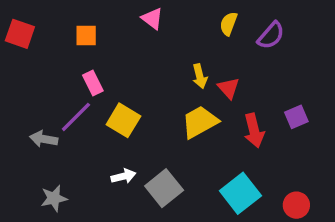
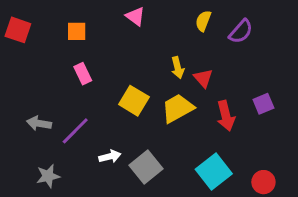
purple line: (76, 117) -> (75, 131), moved
yellow square: (123, 120) -> (134, 101), moved

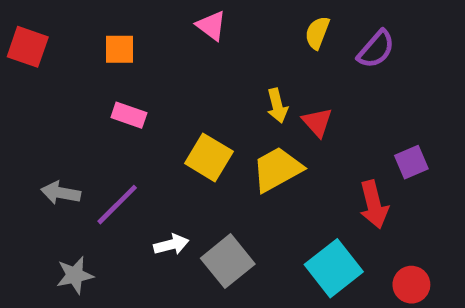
pink rectangle: (83, 74) -> (129, 115), turned -45
red arrow: (226, 116) -> (374, 205), moved

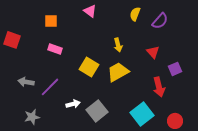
red square: (28, 47) -> (12, 40), moved
red triangle: (317, 122) -> (153, 52), moved

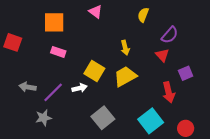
orange square: (51, 21) -> (54, 22), size x1.5
purple semicircle: (160, 21) -> (170, 35), moved
white arrow: (73, 104) -> (80, 88), moved
gray star: (32, 117) -> (43, 118), moved

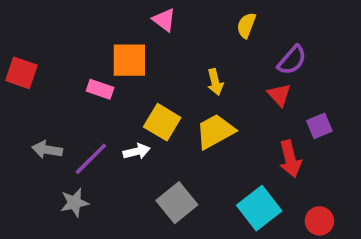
orange square: (54, 22) -> (129, 60), moved

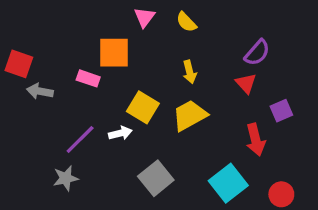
pink triangle: (164, 20) -> (145, 17), turned 30
yellow semicircle: (246, 25) -> (186, 22), moved, turned -65
gray arrow: (47, 150) -> (40, 91), moved

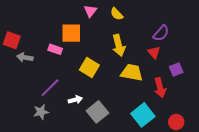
yellow arrow: (190, 72) -> (119, 45), size x1.5
yellow trapezoid: (190, 115) -> (132, 73), moved, turned 40
white arrow: (120, 133) -> (75, 100), moved

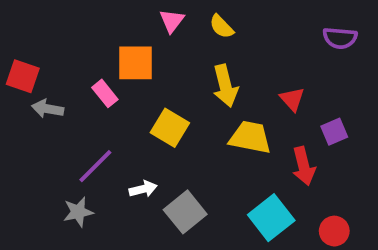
purple semicircle: (161, 33) -> (340, 38), moved, turned 54
pink rectangle: (55, 49) -> (105, 93), turned 32

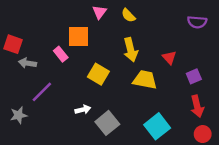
purple line: (95, 166) -> (42, 92), moved
red arrow: (304, 166) -> (197, 106), moved
gray star: (78, 212) -> (19, 115), moved
red circle: (334, 231) -> (203, 134), moved

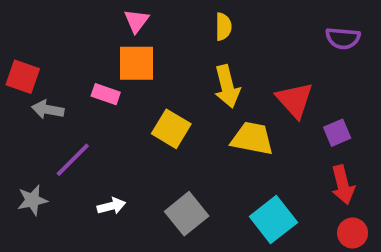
pink triangle: (100, 12) -> (136, 21), moved
yellow semicircle: (128, 15) -> (223, 27), turned -136
pink rectangle: (61, 54) -> (106, 94), turned -32
red triangle: (169, 58) -> (295, 100), size x1.5
white arrow: (83, 110) -> (111, 206), moved

